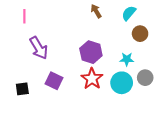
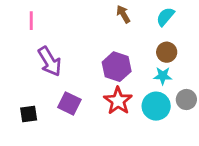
brown circle: (140, 34) -> (167, 52), moved

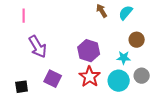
brown arrow: (123, 14) -> (102, 11), moved
brown circle: (167, 52) -> (137, 40), moved

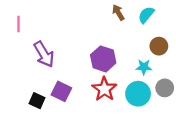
pink line: (24, 16) -> (18, 24), moved
black square: (22, 87) -> (37, 101), moved, turned 32

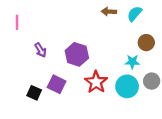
brown arrow: (118, 12) -> (109, 12), turned -56
purple arrow: (44, 54) -> (40, 50), size x0.6
purple hexagon: (103, 59) -> (77, 54), moved

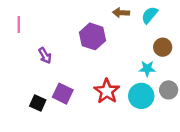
purple hexagon: (77, 54) -> (92, 36), moved

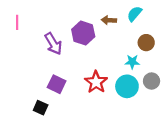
brown arrow: (121, 13) -> (109, 20), moved
purple arrow: (45, 55) -> (53, 44), moved, size x1.5
black square: (38, 103) -> (41, 108), moved

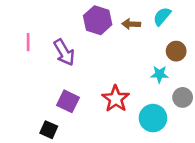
pink line: (17, 22) -> (28, 42), moved
purple hexagon: (83, 33) -> (98, 20), moved
cyan circle: (127, 86) -> (153, 118), moved

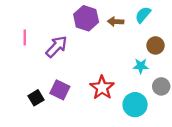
purple arrow: (64, 52) -> (57, 47), turned -105
black square: (49, 130) -> (36, 98), moved, turned 35

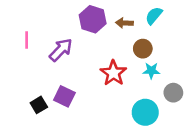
brown circle: (156, 45) -> (143, 49), moved
red star: (102, 88) -> (113, 73), moved

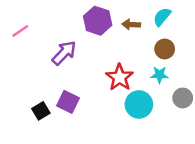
pink line: (27, 40) -> (20, 31), moved, turned 56
brown circle: (143, 49) -> (165, 49), moved
cyan circle: (145, 112) -> (139, 104), moved

